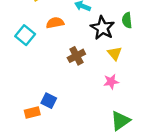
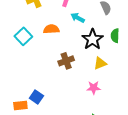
yellow triangle: (115, 53) -> (100, 63), turned 40

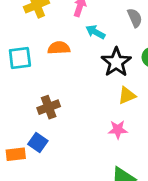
cyan square: (23, 36) -> (20, 58), turned 36
brown cross: (66, 61) -> (49, 107), moved

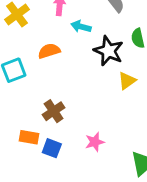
pink star: (118, 130) -> (95, 142), moved
orange rectangle: (16, 154) -> (29, 137), moved, turned 30

